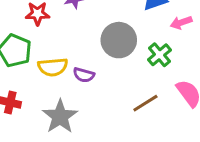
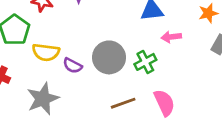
gray circle: (119, 40) -> (109, 57), moved

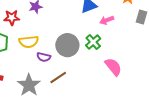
yellow semicircle: (46, 52) -> (29, 42), moved
brown line: (123, 103) -> (58, 77), moved

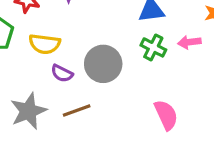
pink arrow: (107, 20) -> (189, 42), moved
green cross: (93, 42) -> (153, 47), moved, turned -35

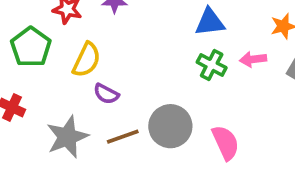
yellow semicircle: (45, 44) -> (87, 60), turned -72
gray circle: (103, 64) -> (170, 126), moved

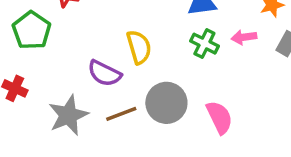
yellow semicircle: (87, 60) -> (139, 47), moved, turned -40
purple semicircle: (106, 94) -> (104, 73), size x1.4

